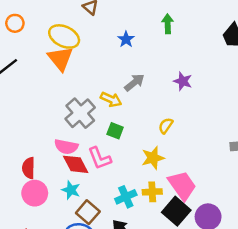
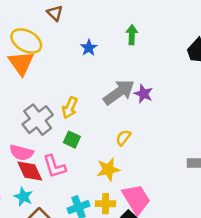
gray arrow: (134, 82) -> (119, 92), moved, size x1.5
yellow arrow: (111, 99) -> (70, 108), turned 85

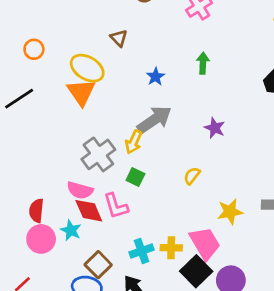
gray arrow: (119, 92) -> (154, 120), moved
yellow star: (108, 169) -> (230, 212), moved
cyan star: (23, 197) -> (71, 230), moved

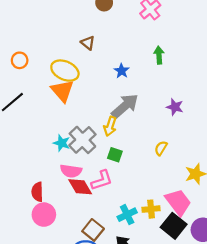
pink L-shape: (116, 206) -> (102, 180), turned -85
cyan star: (71, 230) -> (62, 143), moved

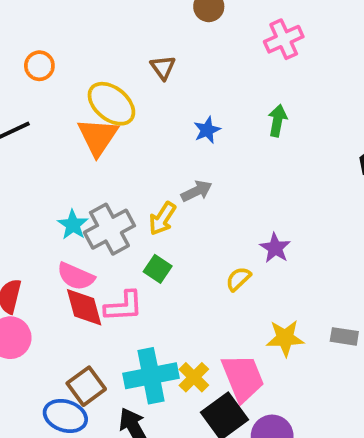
gray arrow: (125, 106) -> (197, 191), size x0.6
purple star: (175, 107) -> (275, 248), moved
yellow cross: (151, 209) -> (194, 377), turned 35
cyan cross: (127, 215) -> (151, 376), size x1.5

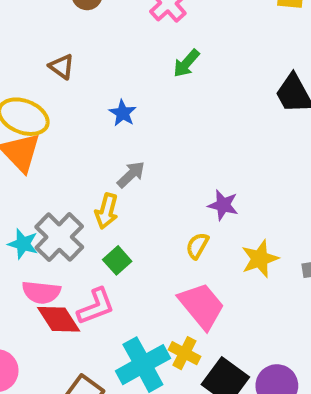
green arrow: (277, 121) -> (186, 63), moved, turned -132
green square: (158, 269) -> (117, 260), turned 32
yellow star: (285, 338) -> (260, 259), moved
pink trapezoid: (243, 378) -> (202, 306), moved

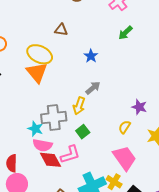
brown triangle: (62, 67) -> (61, 30), turned -32
gray cross: (59, 237) -> (54, 117), turned 35
cyan star: (23, 244) -> (35, 129), moved

